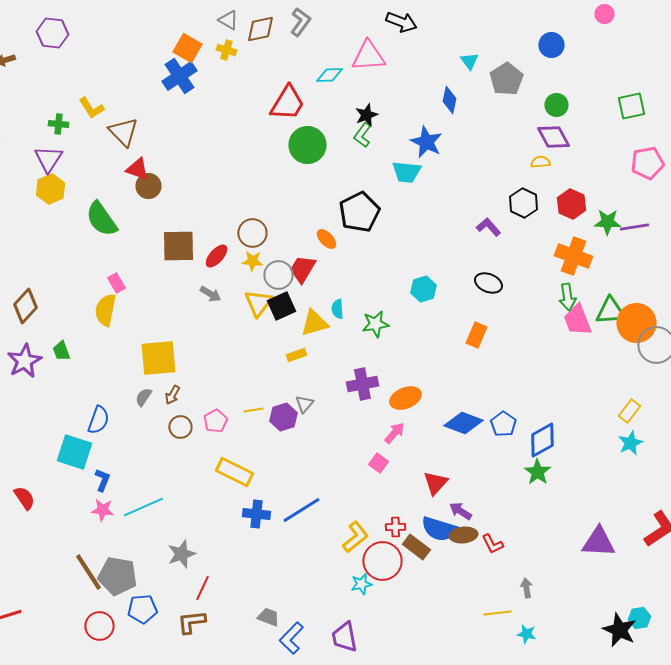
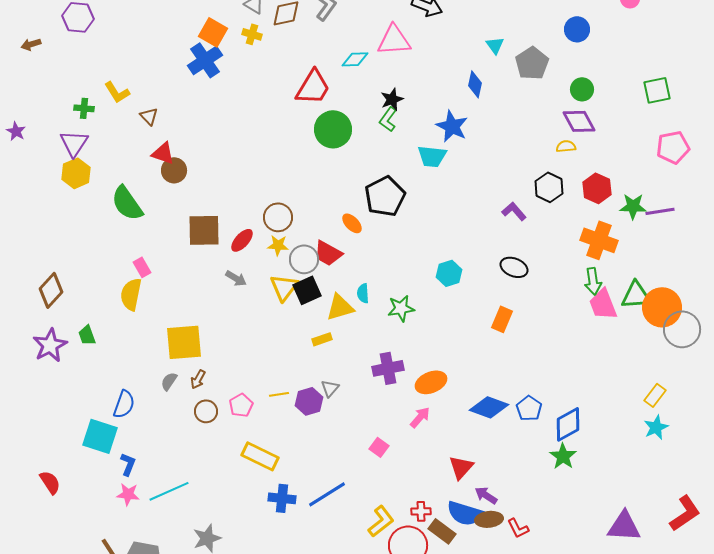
brown triangle: (123, 132) -> (149, 116), size x0.6
red trapezoid: (302, 269) -> (328, 253), turned -92
pink square: (378, 463) -> (379, 447), moved

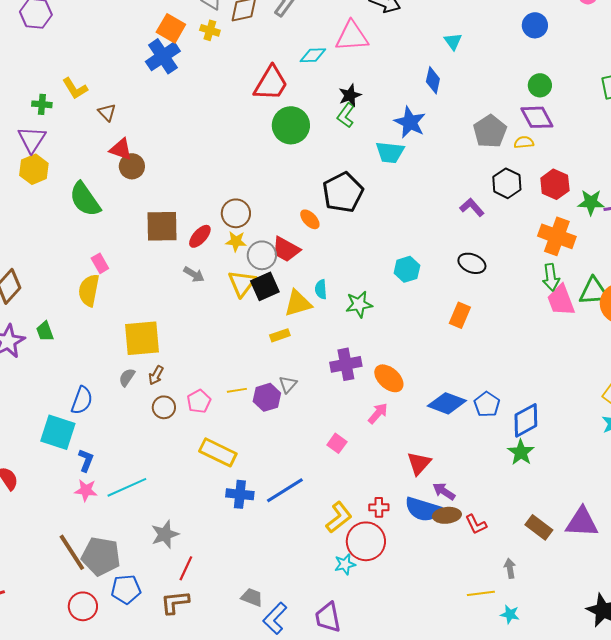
gray pentagon: (532, 63) -> (490, 131), moved
orange ellipse: (431, 382) -> (389, 378), turned 64
brown rectangle: (442, 531) -> (539, 527), moved

